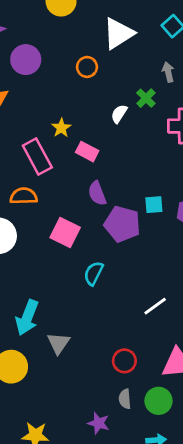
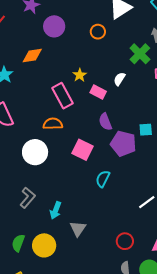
green cross: (146, 98) -> (140, 54), size x1.5
white semicircle: (119, 114) -> (119, 79), moved
cyan arrow: (27, 318) -> (56, 210), size x0.7

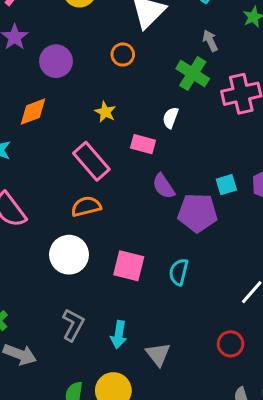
yellow star: (80, 75) -> (105, 112), moved
pink square: (82, 150) -> (129, 266), moved
red circle: (125, 241) -> (231, 344), moved

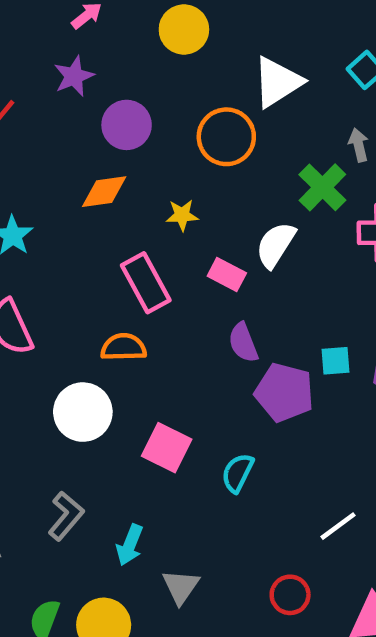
orange circle: (123, 54) -> (226, 137), size x1.6
orange diamond: (33, 112) -> (104, 192), moved
yellow star: (105, 112) -> (182, 215), turned 30
white semicircle: (170, 118) -> (276, 245), size x1.5

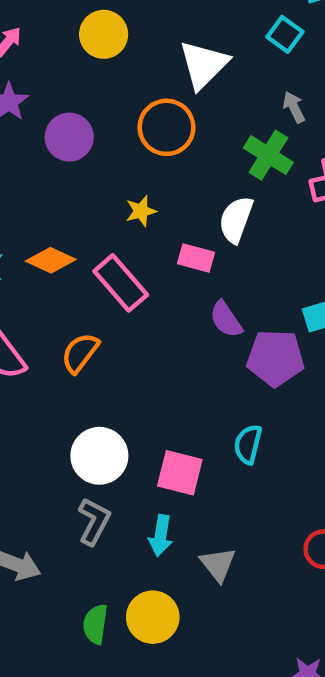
orange diamond: (104, 192) -> (51, 260), moved, turned 45
orange semicircle: (124, 347) -> (80, 353), moved, turned -39
white circle: (83, 412) -> (99, 456), moved
pink square: (167, 448) -> (180, 473), moved

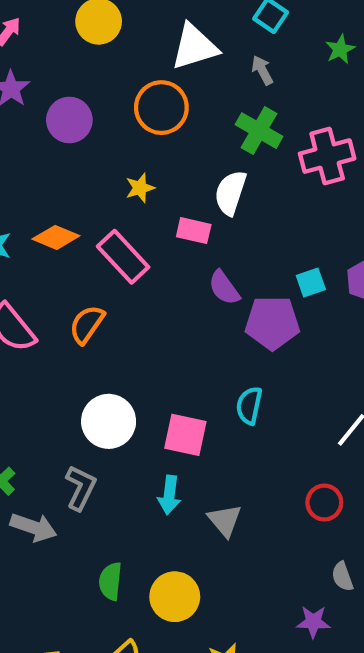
white triangle: (204, 65) -> (194, 47), turned 30
gray arrow: (294, 107) -> (262, 70), moved
gray L-shape: (94, 521) -> (81, 488), moved
yellow circle: (153, 617) -> (175, 597), moved

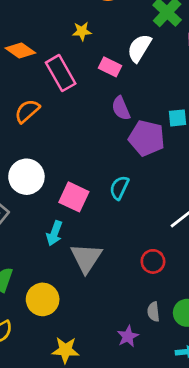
gray triangle: (225, 520) -> (86, 258), size x1.4
purple star: (313, 622) -> (128, 336), turned 30

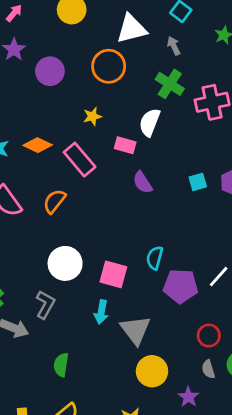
purple pentagon: (147, 138) -> (181, 286), moved
red circle: (153, 261) -> (209, 336), moved
yellow circle: (43, 299) -> (152, 371), moved

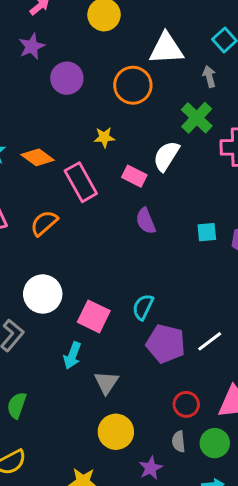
gray triangle: (135, 330) -> (106, 383), size x0.7

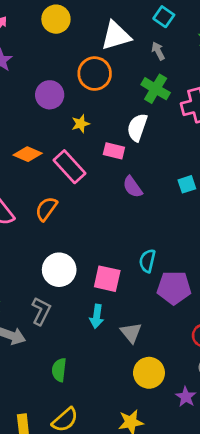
purple circle: (67, 78) -> (50, 95), moved

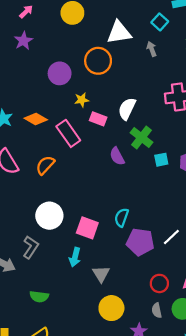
green cross: (156, 89) -> (142, 137), moved
pink rectangle: (114, 151) -> (98, 119), moved
green semicircle: (59, 370) -> (39, 297), turned -96

